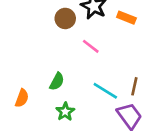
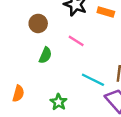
brown circle: (65, 18) -> (38, 23), moved
green semicircle: (57, 82) -> (45, 55), moved

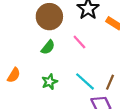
brown circle: (38, 23) -> (49, 17), size x1.5
green star: (59, 102) -> (50, 82), moved

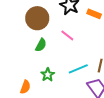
orange semicircle: (14, 75) -> (25, 87), moved
cyan line: (85, 81) -> (78, 69), turned -54

